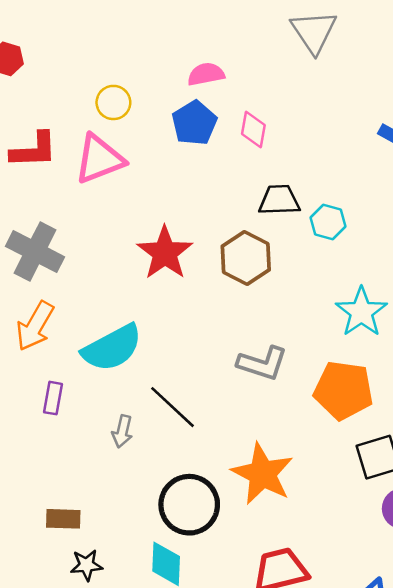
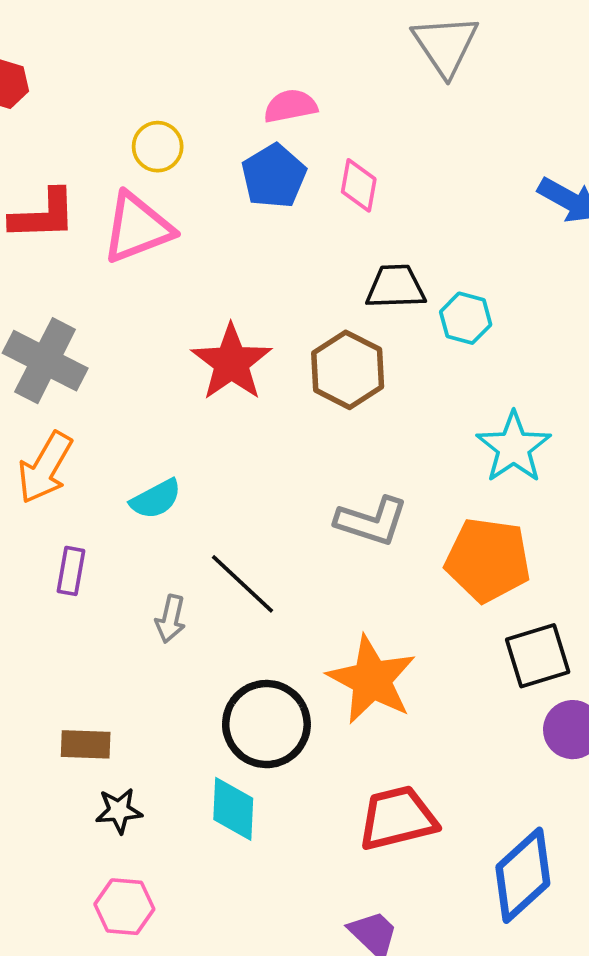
cyan semicircle: (112, 348) -> (156, 499), size x0.6

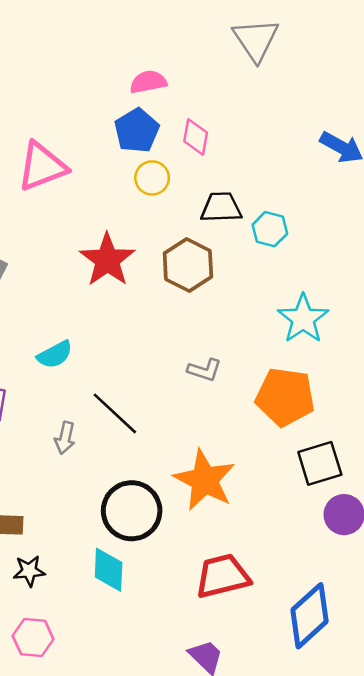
yellow circle: (158, 147) -> (152, 178), moved
gray L-shape: (372, 521) -> (205, 370), size x0.7

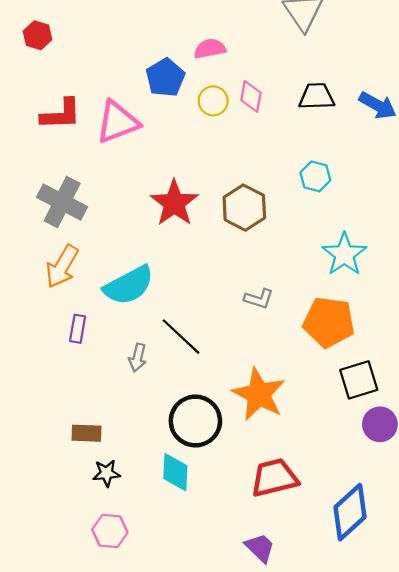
blue pentagon: (137, 131) -> (165, 78), moved
yellow circle: (152, 178) -> (213, 101), moved
black trapezoid: (221, 207) -> (317, 96), moved
cyan semicircle: (55, 355) -> (129, 285), size x1.6

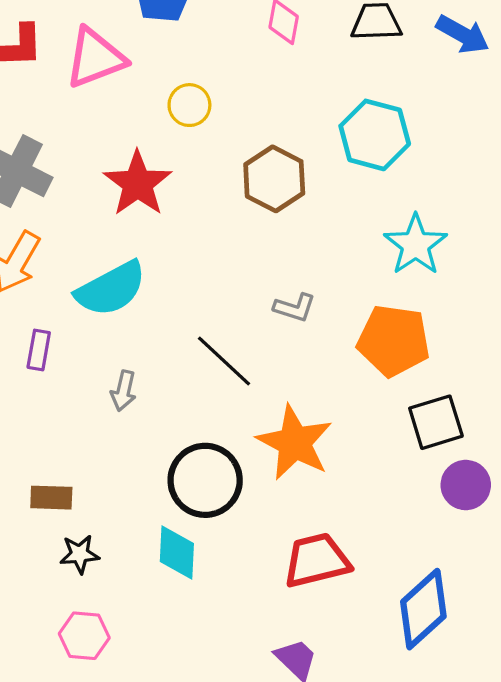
yellow circle: (213, 101) -> (189, 105), moved
cyan hexagon: (315, 176) -> (375, 135), size x1.6
red star: (174, 203) -> (138, 184), moved
black line: (181, 337) -> (224, 361), moved

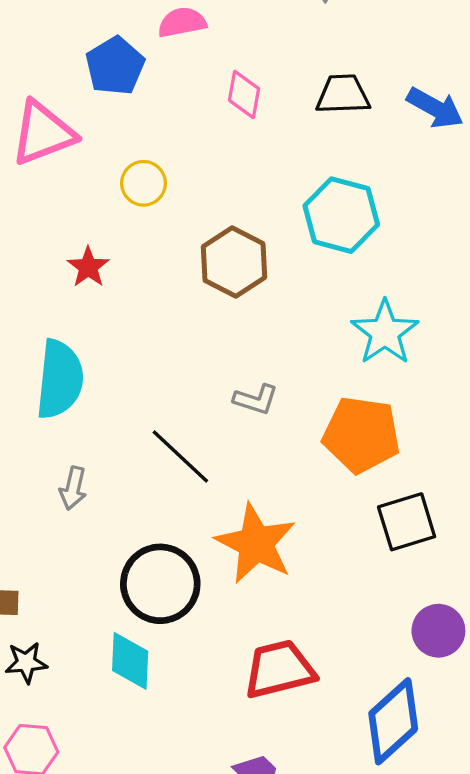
red star: (138, 184) -> (88, 267), size x0.6
cyan semicircle: (111, 289) -> (60, 379), turned -56
purple circle: (466, 485) -> (438, 631), moved

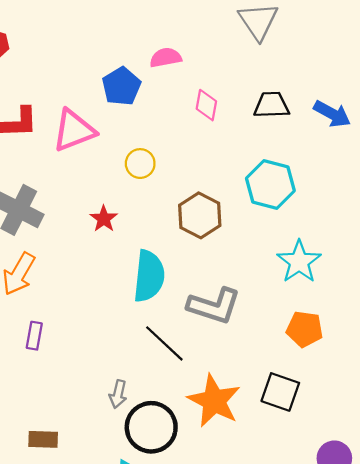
cyan semicircle: (60, 379) -> (149, 276), moved
gray L-shape: (256, 399) -> (214, 306), size x1.8
orange pentagon: (361, 435) -> (305, 329), moved, size x0.7
gray arrow: (73, 488) -> (118, 394), moved
black square: (407, 522) -> (280, 392), moved, turned 36

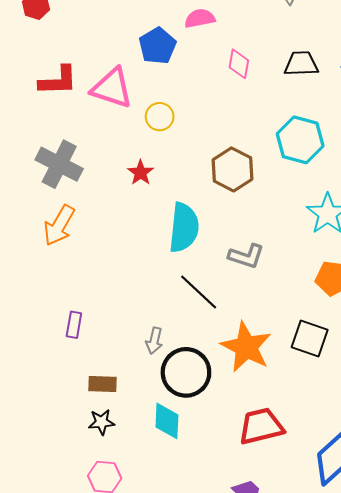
pink triangle: (74, 130) -> (112, 88), turned 39
yellow circle: (140, 164) -> (160, 117), moved
gray L-shape: (214, 306) -> (246, 256), size x0.7
purple rectangle: (34, 336) -> (74, 325), moved
brown rectangle: (43, 439) -> (103, 384), moved

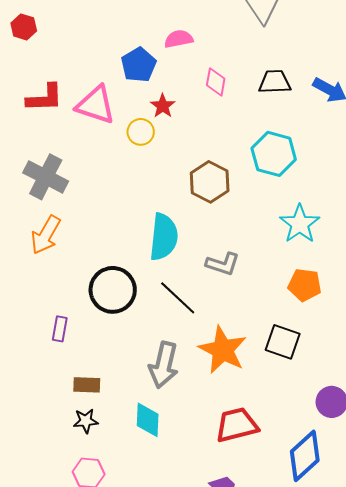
red star: (141, 173) -> (163, 106), moved
gray arrow: (154, 341) -> (164, 365), moved, size x1.8
black circle: (186, 372) -> (113, 290), moved

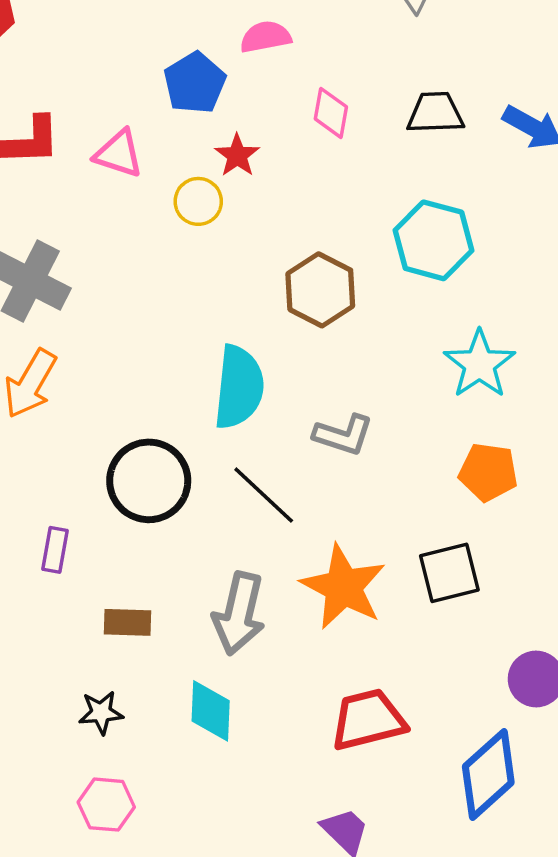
pink triangle: (96, 105) -> (119, 154), size x0.7
black square: (283, 342) -> (449, 573), turned -33
brown rectangle: (87, 385) -> (128, 622), moved

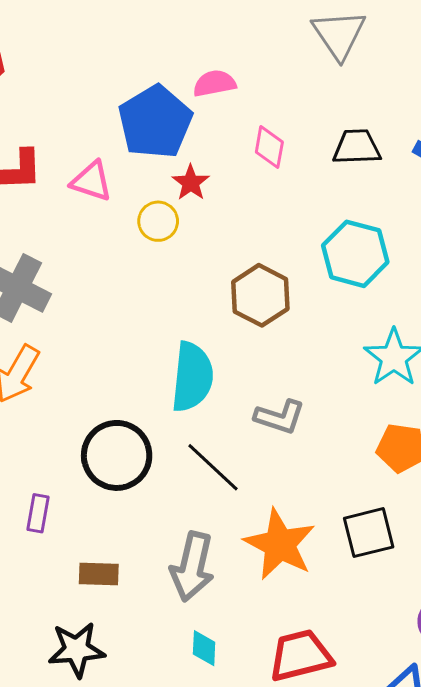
blue pentagon: (195, 83) -> (155, 122), size x1.4
cyan diamond: (211, 711) -> (204, 648), moved, size x0.7
black star: (101, 713) -> (77, 650), size x1.5

